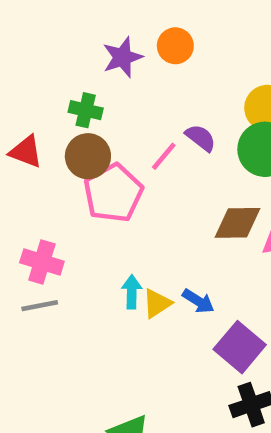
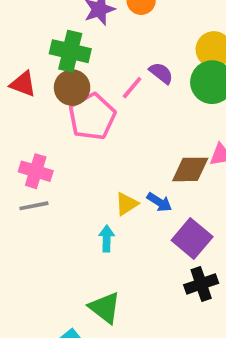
green cross: (86, 110) -> (70, 51), size x1.5
brown diamond: (237, 223) -> (190, 169), moved
cyan arrow: (132, 292) -> (107, 238), moved

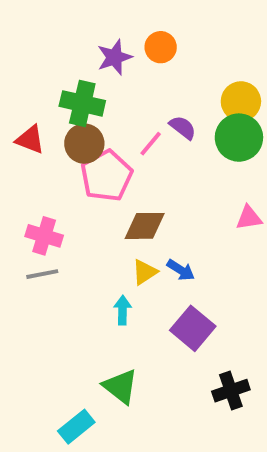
brown diamond: (190, 169) -> (145, 226), moved
purple square: (192, 238) -> (193, 328), moved
black cross: (201, 284) -> (231, 391), moved

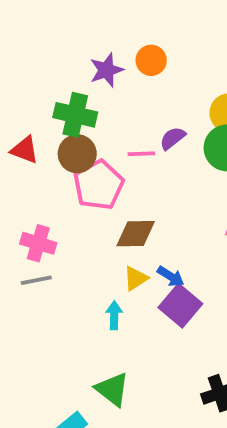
purple semicircle: (183, 127) -> (173, 138), turned -76
pink line: (151, 144) -> (141, 154), turned 48
purple square: (193, 328) -> (180, 306), moved

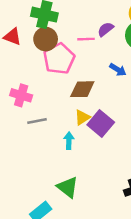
blue arrow: (171, 276) -> (118, 70), moved
gray line: (36, 280) -> (37, 121), moved
purple square: (180, 306) -> (101, 123), moved

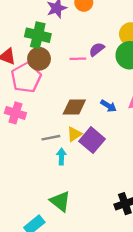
pink pentagon: (59, 59) -> (26, 78), moved
blue arrow: (118, 70) -> (108, 106), moved
gray line: (37, 121) -> (51, 138), moved

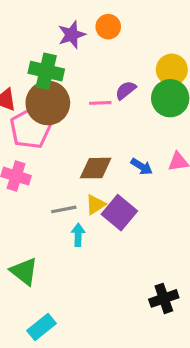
brown circle: (39, 59) -> (48, 103), size x1.4
green triangle: (60, 201) -> (24, 271), moved

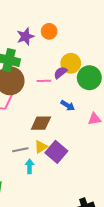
yellow circle: (172, 70) -> (71, 63), moved
blue arrow: (142, 167) -> (68, 106), moved

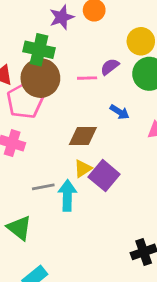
yellow circle: (71, 63) -> (141, 41), moved
gray line: (20, 150) -> (43, 187), moved
cyan arrow: (30, 166) -> (67, 195), size x1.5

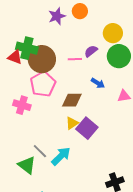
green cross: (39, 50) -> (27, 48), moved
pink pentagon: (25, 101) -> (43, 84), moved
gray line: (43, 187) -> (40, 151), moved, turned 56
cyan arrow: (67, 195) -> (61, 156), moved, turned 45

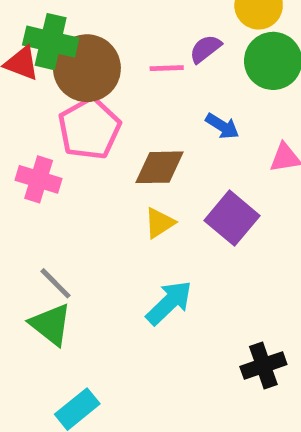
purple square: (87, 128) -> (232, 218), moved
gray line: (40, 151) -> (55, 283), moved
cyan arrow: (61, 156) -> (169, 303), moved

